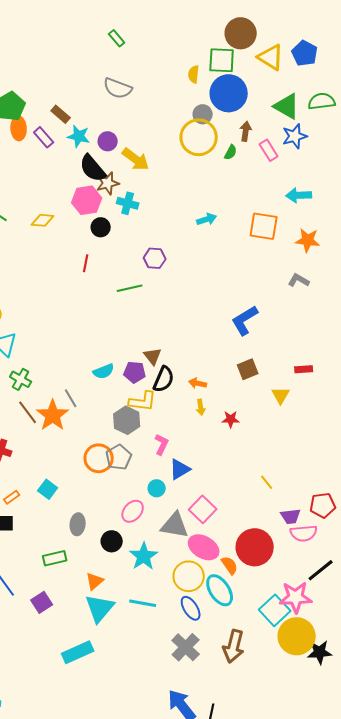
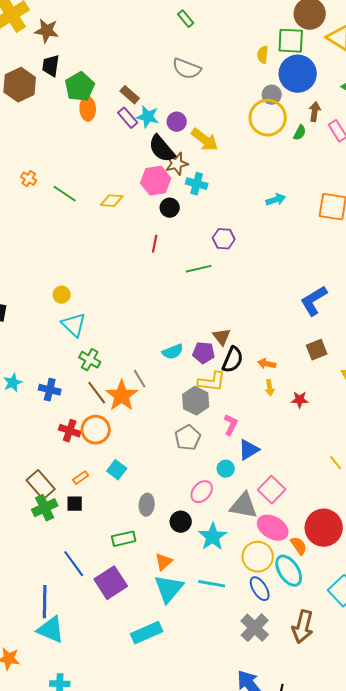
purple rectangle: (44, 137) -> (128, 118), moved
orange circle: (99, 458) -> (96, 430), moved
purple square: (42, 602) -> (111, 583), size x1.5

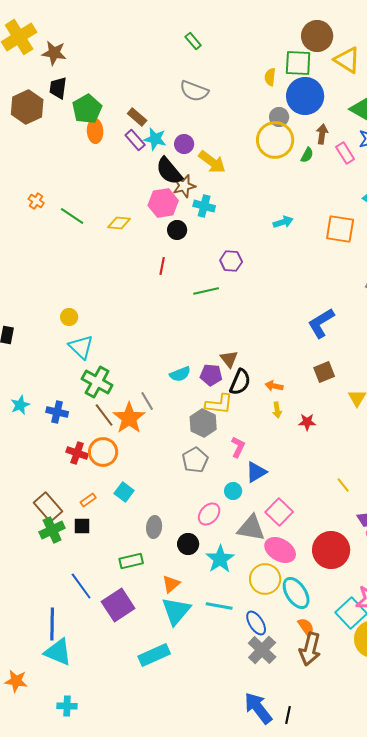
green cross: (90, 360) -> (97, 382), size x1.4
orange semicircle: (299, 546) -> (306, 627), moved
blue ellipse: (260, 589) -> (256, 623), moved

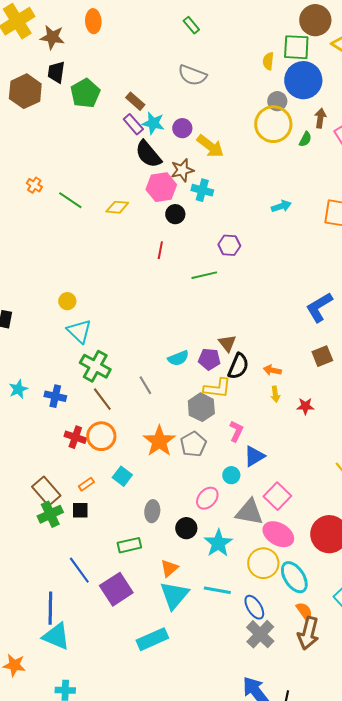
orange ellipse: (95, 131) -> (93, 21), moved
black semicircle: (169, 171) -> (148, 154), moved
orange star: (129, 418) -> (159, 441), moved

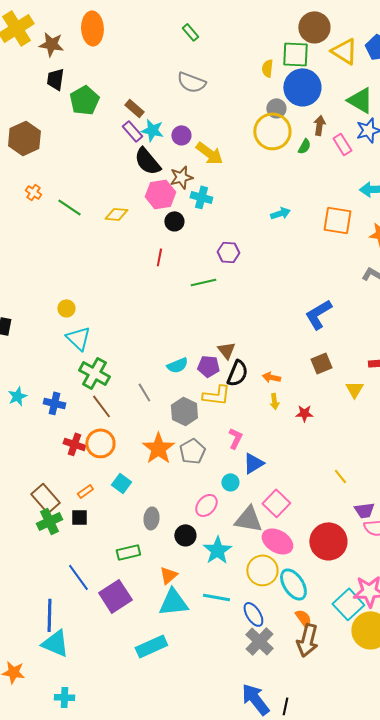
orange ellipse: (93, 21) -> (92, 28), size x1.4
brown hexagon: (25, 91) -> (24, 138), moved
gray hexagon: (201, 407) -> (184, 411), moved
cyan triangle: (174, 595) -> (173, 602), turned 44

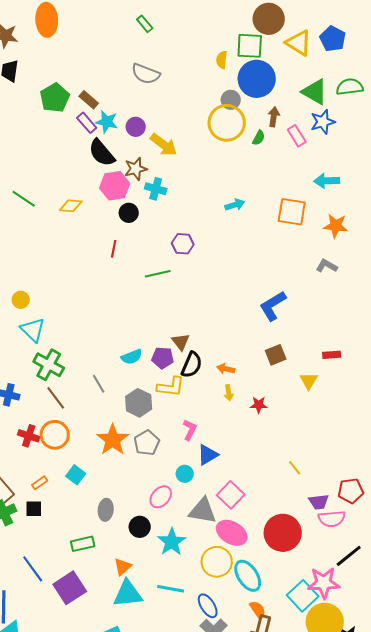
green pentagon: (84, 100) -> (55, 98), moved

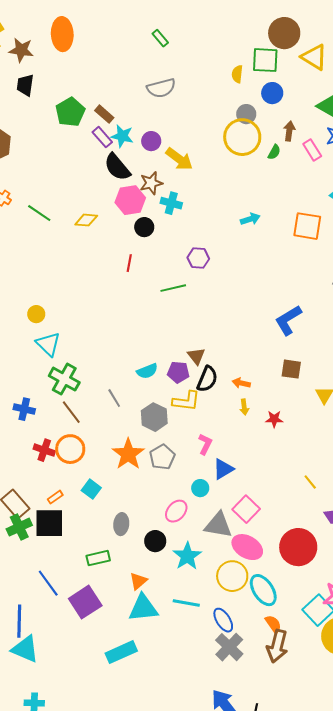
gray semicircle: (146, 74) -> (161, 88), turned -36
blue circle: (257, 79) -> (272, 93), size x0.6
brown square: (276, 355) -> (291, 369), turned 30
black square: (34, 509) -> (49, 523), size x1.8

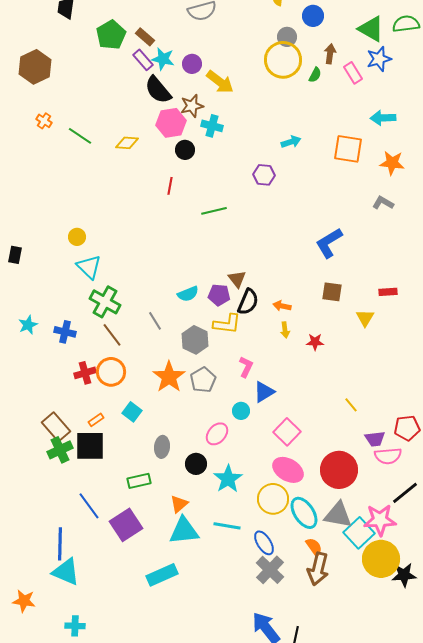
purple hexagon: (198, 258) -> (264, 175), moved
red cross: (44, 450) -> (85, 373), turned -35
gray triangle: (218, 525) -> (338, 515), moved

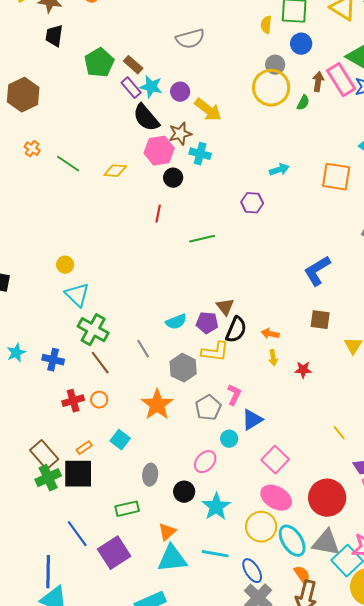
pink rectangle: (353, 73) -> (341, 80), moved, size x1.5
orange circle: (111, 372) -> (99, 400), size x0.6
gray pentagon: (203, 380) -> (208, 408), moved

